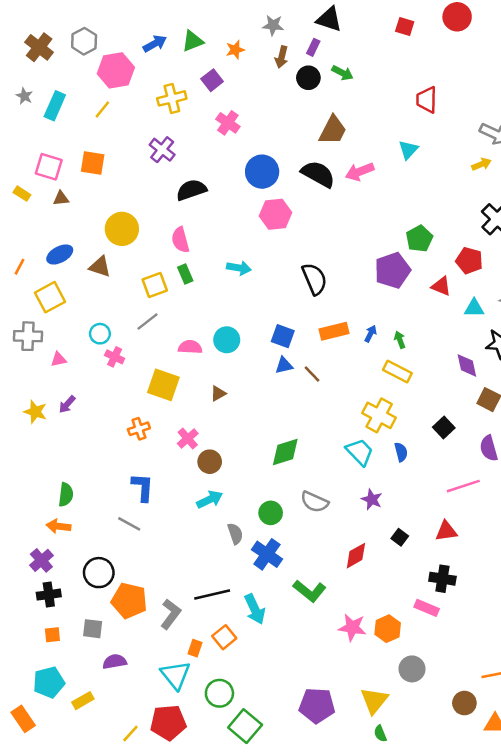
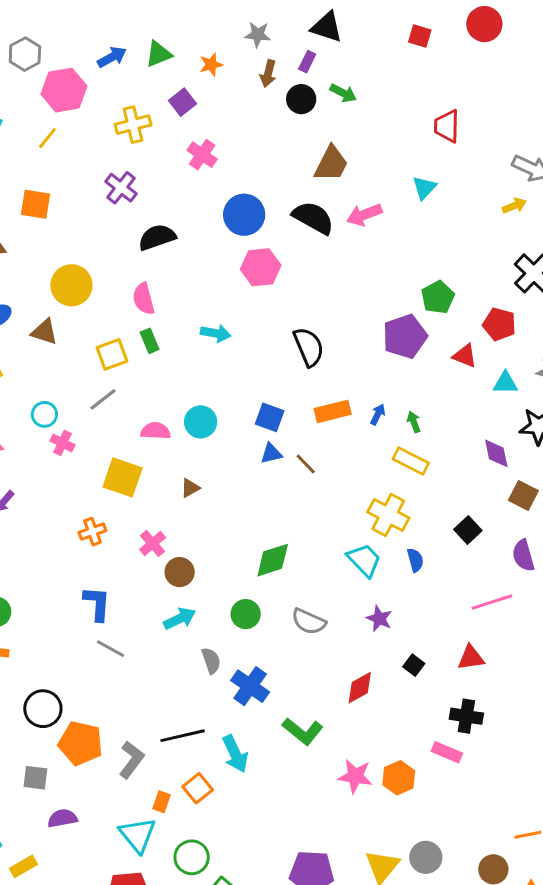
green circle: (271, 513) -> (246, 614), moved
gray line: (129, 524) -> (111, 649), moved
gray circle: (412, 669) -> (426, 857), moved

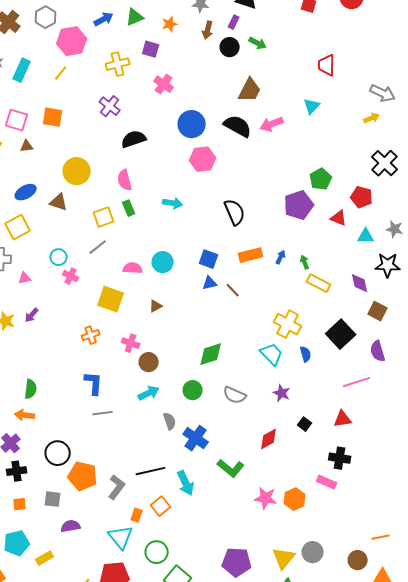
purple square: (183, 102) -> (151, 49), turned -36
yellow rectangle: (411, 461) -> (319, 283), moved
black square: (468, 530) -> (341, 334), size x1.6
pink cross: (153, 544) -> (131, 343), turned -30
gray line: (111, 649) -> (103, 413), turned -36

